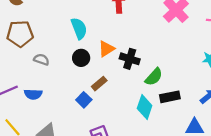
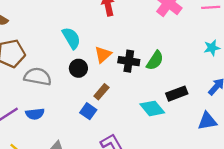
gray semicircle: (41, 60) -> (38, 77), size x1.6
green semicircle: (154, 77) -> (155, 60), moved
cyan diamond: (145, 107) -> (152, 108), turned -50

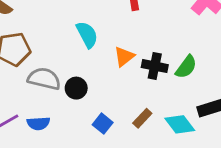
black circle: (78, 68) -> (76, 88), moved
brown rectangle: (101, 92) -> (142, 118), moved

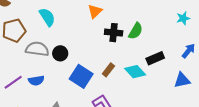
cyan semicircle: (87, 35) -> (47, 17), moved
orange triangle: (124, 57) -> (95, 11), moved
blue square: (103, 124) -> (81, 76), size x1.6

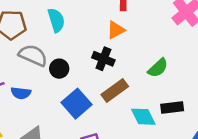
black cross: (114, 33) -> (103, 59), moved
brown rectangle: (108, 70) -> (115, 90), moved, size x1.5

